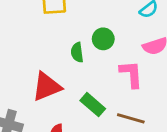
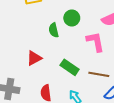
red triangle: (47, 87) -> (34, 58), size x0.7

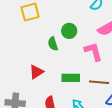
green rectangle: (70, 67) -> (71, 78), turned -30

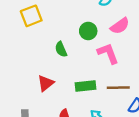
green circle: (69, 31) -> (88, 31), moved

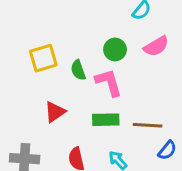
yellow square: (31, 16) -> (43, 58), moved
pink L-shape: (108, 53) -> (109, 82), moved

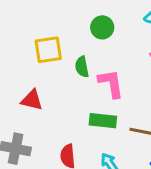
green circle: (115, 49) -> (102, 27), moved
red triangle: (55, 112) -> (32, 100), moved, turned 40

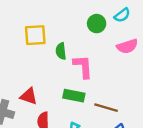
green circle: (102, 27) -> (97, 24), moved
red triangle: (32, 100) -> (29, 96), moved

